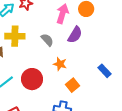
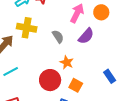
red circle: (32, 79) -> (50, 80), moved
orange square: (73, 85) -> (76, 85), turned -32

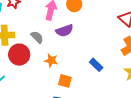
purple semicircle: (86, 36) -> (64, 31), turned 42
red circle: (50, 80) -> (19, 55), moved

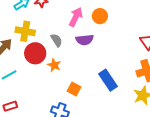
orange star: (51, 61) -> (54, 65), moved
blue rectangle: (96, 65) -> (108, 80), size x1.5

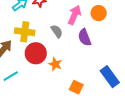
gray semicircle: (57, 40) -> (57, 31), moved
purple semicircle: (85, 40) -> (85, 37), turned 78

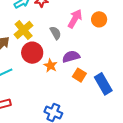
yellow cross: (25, 32) -> (24, 30), turned 36
purple semicircle: (85, 37) -> (71, 57), moved, turned 90
orange square: (76, 87) -> (79, 75), moved

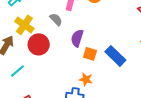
purple semicircle: (71, 57) -> (77, 38), turned -42
orange star: (50, 66) -> (86, 79), moved

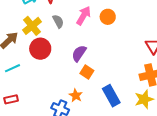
gray semicircle: (56, 19) -> (58, 21), moved
blue rectangle: (115, 56) -> (111, 96), moved

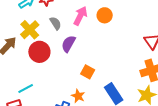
purple semicircle: (79, 53) -> (68, 44), moved
cyan line: (12, 68) -> (26, 89), moved

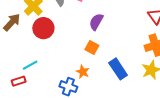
purple semicircle: (68, 44) -> (96, 22), moved

